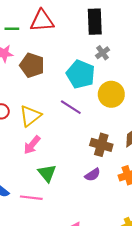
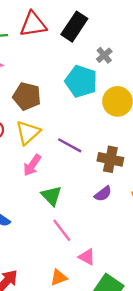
black rectangle: (95, 22) -> (74, 27), moved, turned 40
brown pentagon: (32, 65) -> (27, 96), moved
purple line: (71, 107) -> (70, 145), moved
pink line: (31, 198) -> (62, 230), moved, turned 50

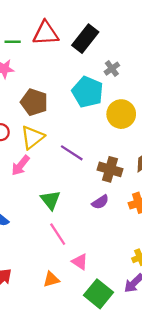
pink arrow: (32, 165) -> (20, 165), moved

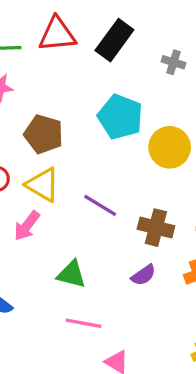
gray cross: (112, 69) -> (173, 62), moved, turned -35
yellow triangle: (32, 137) -> (43, 185), turned -50
green triangle: (50, 200) -> (71, 274), turned -35
pink line: (58, 234) -> (84, 323), turned -45

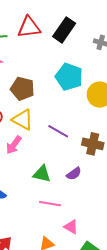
purple semicircle: (143, 275) -> (74, 174), moved

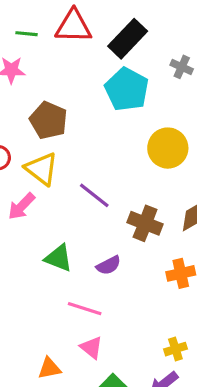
cyan pentagon: (69, 77) -> (127, 89), moved
pink line: (50, 204) -> (85, 309), moved

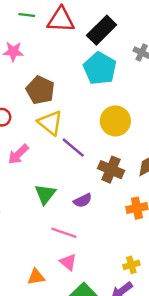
green line: (27, 34) -> (27, 15), moved
yellow circle: (168, 148) -> (115, 121), moved
yellow triangle: (42, 169) -> (50, 123), moved
green triangle: (59, 258) -> (45, 194), turned 45

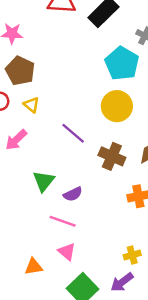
cyan pentagon: (100, 68) -> (122, 63), moved
brown pentagon: (40, 90) -> (20, 71), moved
yellow triangle: (50, 123) -> (31, 105), moved, size x0.6
purple semicircle: (83, 200) -> (73, 194), moved

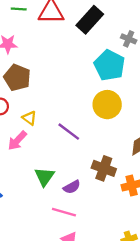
yellow triangle: (31, 105) -> (29, 118), moved
brown cross: (112, 156) -> (104, 168), moved

